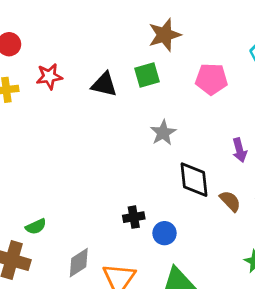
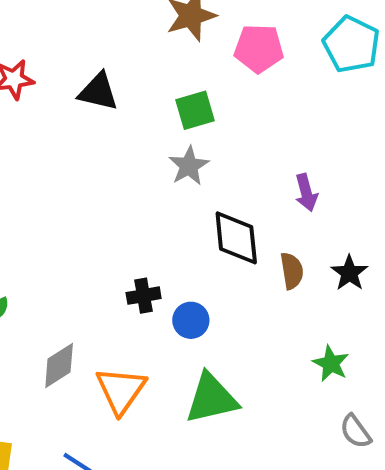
green square: (147, 75) -> (195, 110), moved
pink pentagon: (211, 79) -> (259, 48), moved
brown semicircle: (230, 201) -> (292, 271), turned 35

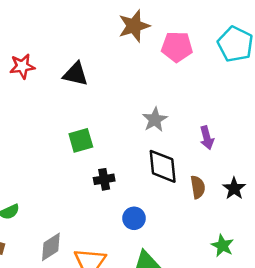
green square: (195, 110) -> (81, 140), moved
gray star: (189, 166) -> (155, 120), moved
black cross: (144, 296) -> (104, 179), moved

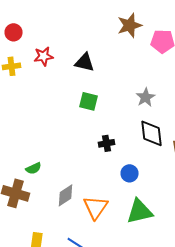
green square: (81, 140) -> (88, 101), moved, turned 30

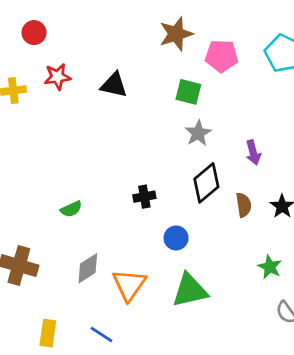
red circle: (14, 32) -> (34, 33), moved
green square: (88, 101) -> (188, 92), moved
black diamond: (152, 133) -> (206, 183), turned 56
green semicircle: (34, 168) -> (71, 209), moved

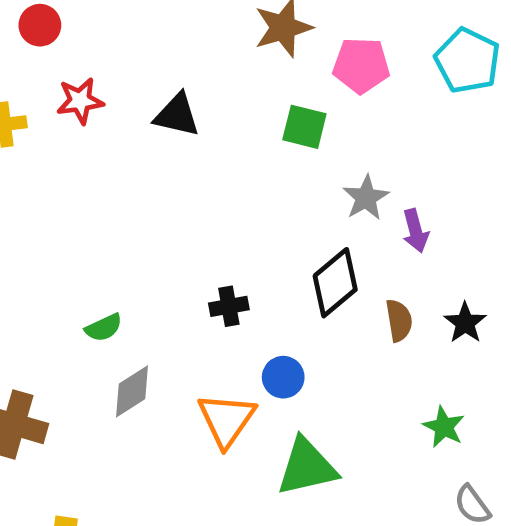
gray star: (198, 133) -> (366, 198), moved
gray diamond: (88, 268) -> (132, 391), moved
orange triangle: (129, 285) -> (227, 420), moved

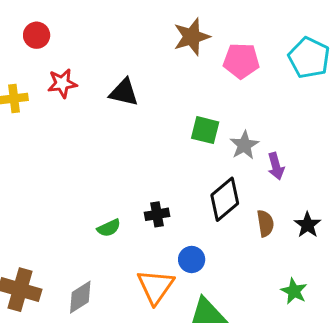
green square: (304, 127) -> (205, 130), moved
green semicircle: (104, 328) -> (109, 228), moved
gray diamond: (132, 391) -> (80, 297), moved

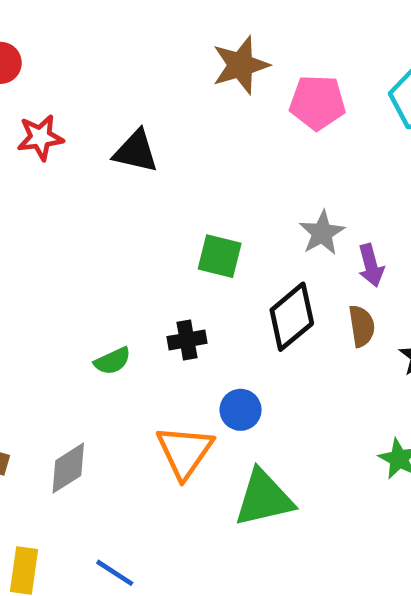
green square: (205, 130) -> (220, 256), moved
brown semicircle: (265, 223) -> (362, 326), moved

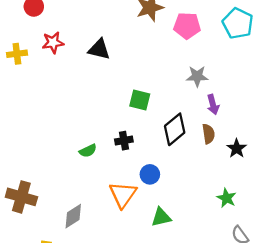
gray star: (322, 233) -> (197, 76), moved, turned 30
gray diamond: (68, 468) -> (73, 216), moved
green triangle: (264, 498) -> (161, 217), size x0.7

